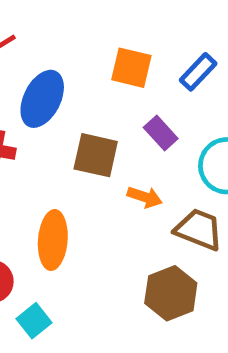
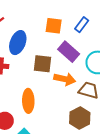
purple rectangle: (161, 133) -> (69, 52), size x1.5
orange arrow: (145, 197) -> (65, 79), size x1.5

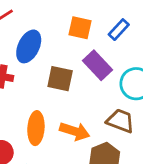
orange arrow: (65, 79) -> (75, 131), moved

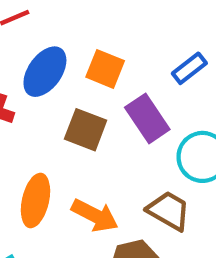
orange square: (80, 28) -> (105, 69), moved

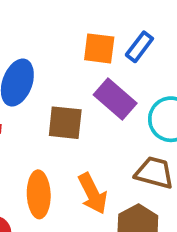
orange square: (105, 69) -> (99, 48), moved
orange arrow: (95, 215) -> (93, 193), turned 51

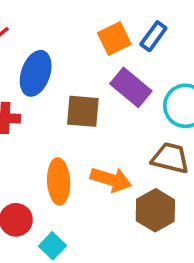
orange square: (99, 48) -> (114, 39), turned -32
orange arrow: (93, 193) -> (111, 180), turned -45

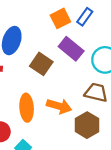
brown square: (83, 111) -> (41, 64), turned 30

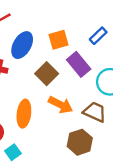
orange square: (60, 18) -> (58, 40), moved
orange arrow: (59, 106) -> (61, 105), moved

